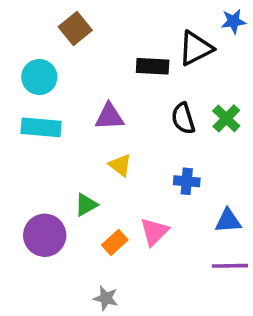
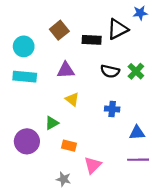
brown square: (75, 28) -> (59, 30), moved
black semicircle: (183, 118) -> (110, 71), turned -60
pink triangle: (154, 232) -> (93, 165), moved
orange rectangle: (115, 242) -> (69, 146), turned 56

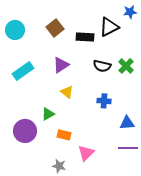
cyan circle: (24, 46) -> (15, 30), moved
purple triangle: (66, 70) -> (61, 65), turned -30
cyan rectangle: (25, 77) -> (23, 71), turned -40

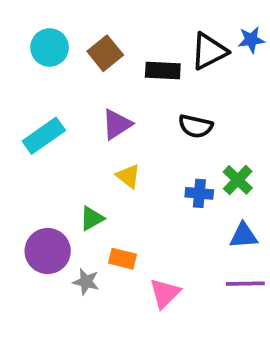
blue star: (130, 12) -> (251, 40), moved
cyan circle: (15, 30) -> (50, 47), moved
green cross: (126, 66) -> (238, 180), moved
gray star: (59, 166) -> (86, 282), moved

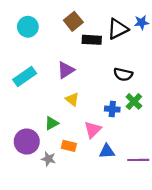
brown square: (105, 53) -> (73, 21), moved
black semicircle: (195, 126) -> (123, 74), moved
blue triangle: (243, 236) -> (107, 151), moved
pink triangle: (165, 293) -> (93, 130), moved

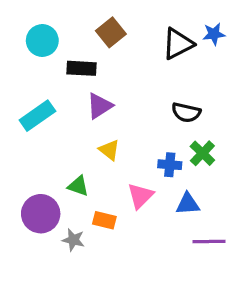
black rectangle: (92, 40) -> (82, 68), moved
green triangle: (52, 123) -> (78, 186), turned 48
blue triangle: (107, 151) -> (188, 204), moved

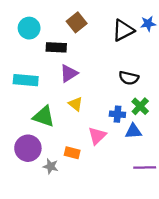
cyan rectangle: (37, 116) -> (26, 80), turned 40
green triangle: (78, 186) -> (44, 116), moved, size x1.5
blue triangle: (188, 204) -> (133, 131), moved

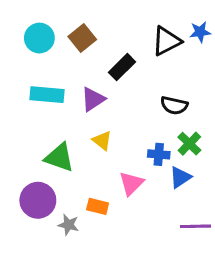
brown square: (77, 22) -> (82, 38), moved
black rectangle: (56, 47) -> (122, 67), moved, turned -48
cyan rectangle: (26, 80) -> (47, 95), moved
blue triangle: (133, 131) -> (180, 177), turned -30

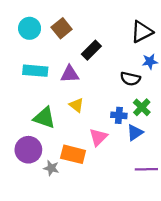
blue star: (200, 32) -> (150, 62), moved
black triangle: (166, 41) -> (142, 32), moved
purple triangle: (93, 99) -> (70, 74), turned 30
orange rectangle: (98, 206) -> (73, 154), size x1.5

